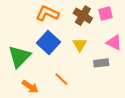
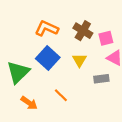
pink square: (105, 13) -> (106, 38), moved

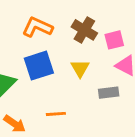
blue square: (48, 58) -> (39, 66), turned 30
orange line: (61, 95) -> (56, 114), turned -48

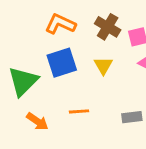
gray rectangle: (109, 93) -> (132, 117), moved

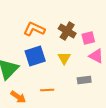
gray rectangle: (132, 117) -> (84, 80), moved

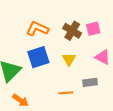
pink square: (88, 38) -> (93, 29), moved
orange line: (47, 90) -> (66, 93), moved

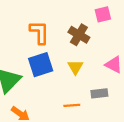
orange L-shape: (37, 29) -> (39, 32), turned 65
pink square: (93, 29) -> (103, 14), moved

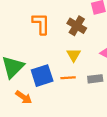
blue square: (41, 65) -> (42, 76), moved
orange line: (72, 105) -> (68, 78), moved

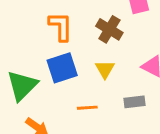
blue square: (42, 76) -> (62, 68), moved
orange line: (68, 78) -> (87, 108), moved

